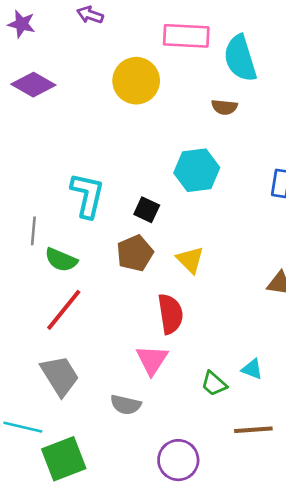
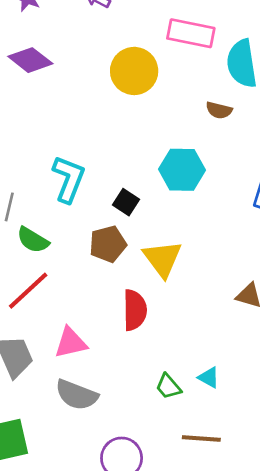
yellow triangle: (190, 260) -> (162, 259), size x1.4
pink triangle: (152, 360) -> (71, 343), moved, turned 36
gray semicircle: (126, 405) -> (77, 395), size x1.4

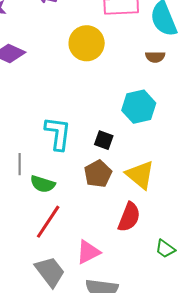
red semicircle: (135, 310) -> (129, 217), turned 36
green trapezoid: (168, 386) -> (165, 249), moved

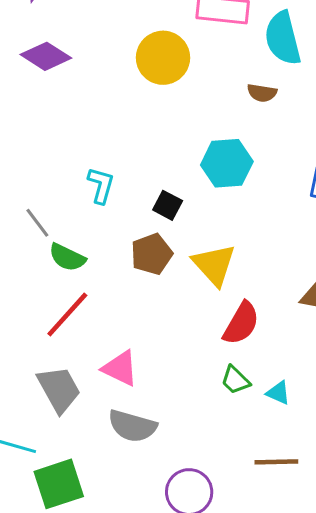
cyan L-shape: (58, 133) -> (101, 185), size x0.7
gray line: (20, 164) -> (37, 223), turned -45
red semicircle: (129, 217) -> (241, 323), moved
pink triangle: (88, 252) -> (120, 368), turned 44

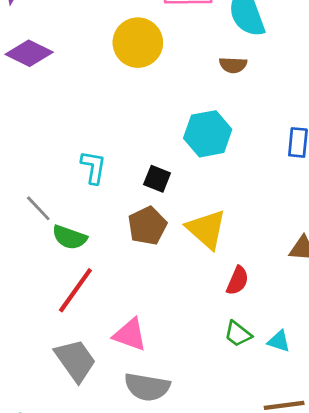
red semicircle: (241, 323) -> (237, 281), size x0.7

